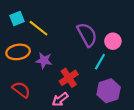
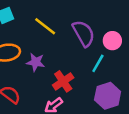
yellow line: (39, 28) -> (45, 26), moved

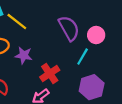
yellow line: (45, 26) -> (17, 21), moved

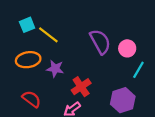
cyan line: (83, 57) -> (138, 70), moved

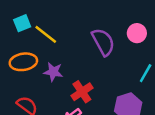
pink circle: (127, 48) -> (137, 33), moved

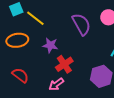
purple star: (53, 72) -> (50, 45), moved

